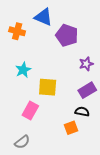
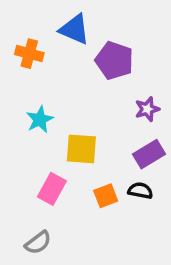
orange square: (71, 128) -> (106, 196), moved

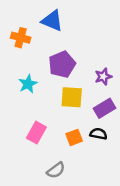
purple pentagon: (114, 61) -> (62, 64), moved, turned 30
yellow square: (81, 149) -> (72, 97), moved
gray semicircle: (38, 243) -> (56, 170), moved

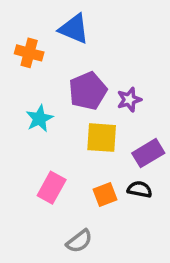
purple star: (103, 77) -> (129, 100), moved

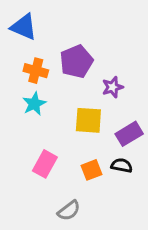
blue triangle: (74, 29) -> (24, 27), moved
orange cross: (29, 53) -> (36, 71), moved
purple pentagon: (88, 91) -> (76, 62), moved

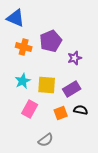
cyan star: (34, 104) -> (23, 81), moved
yellow square: (88, 120) -> (47, 85), moved
purple rectangle: (129, 134) -> (72, 89), moved

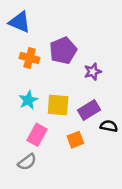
black semicircle: (81, 110) -> (109, 126), moved
gray semicircle: (46, 140) -> (27, 162), moved

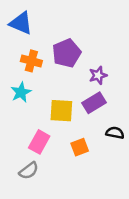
cyan star: (28, 100) -> (21, 92), moved
purple rectangle: (89, 110) -> (94, 103), moved

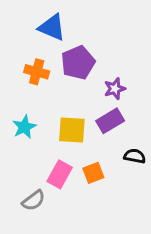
blue triangle: (21, 23) -> (52, 27), moved
cyan star: (21, 92) -> (24, 127), moved
pink rectangle: (39, 142) -> (60, 174), moved

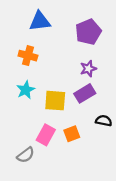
blue triangle: (52, 27) -> (40, 21), turned -30
purple pentagon: (78, 63) -> (88, 32), moved
cyan star: (24, 127) -> (26, 90), moved

